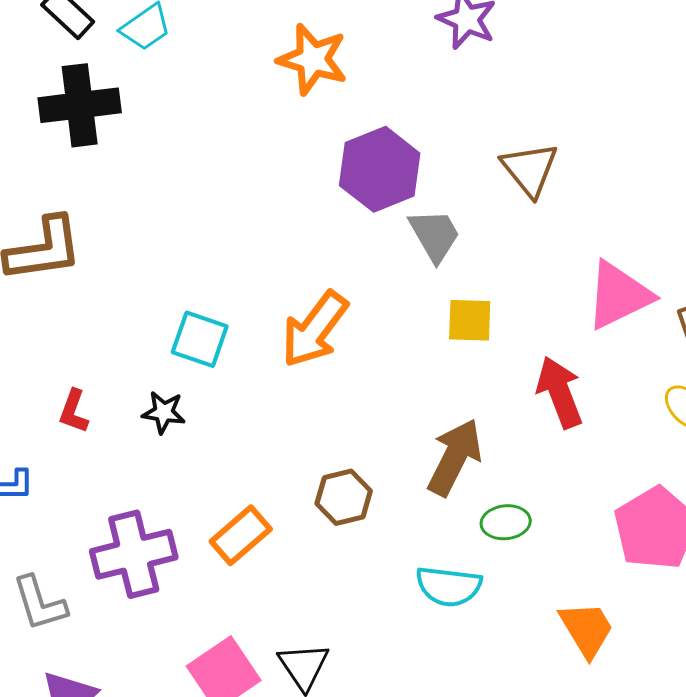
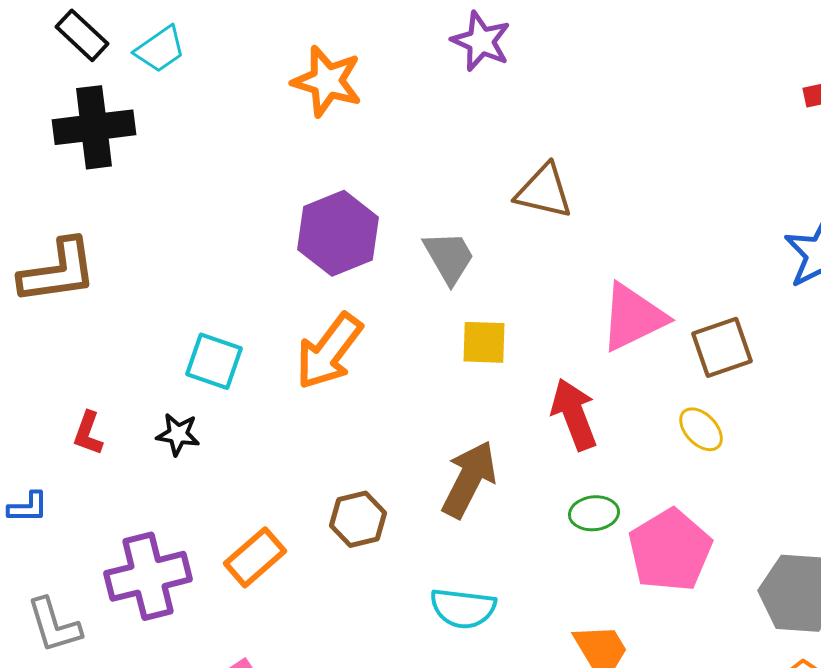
purple hexagon: (380, 169) -> (338, 233), moved
brown triangle: (530, 169) -> (544, 191), turned -38
green ellipse: (506, 522) -> (594, 513), moved

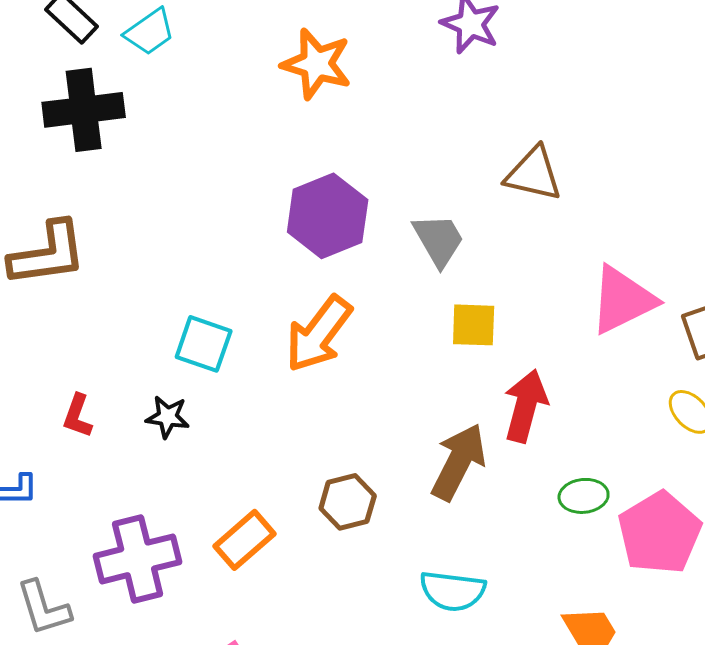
red arrow: (574, 414) -> (526, 406), moved, turned 36

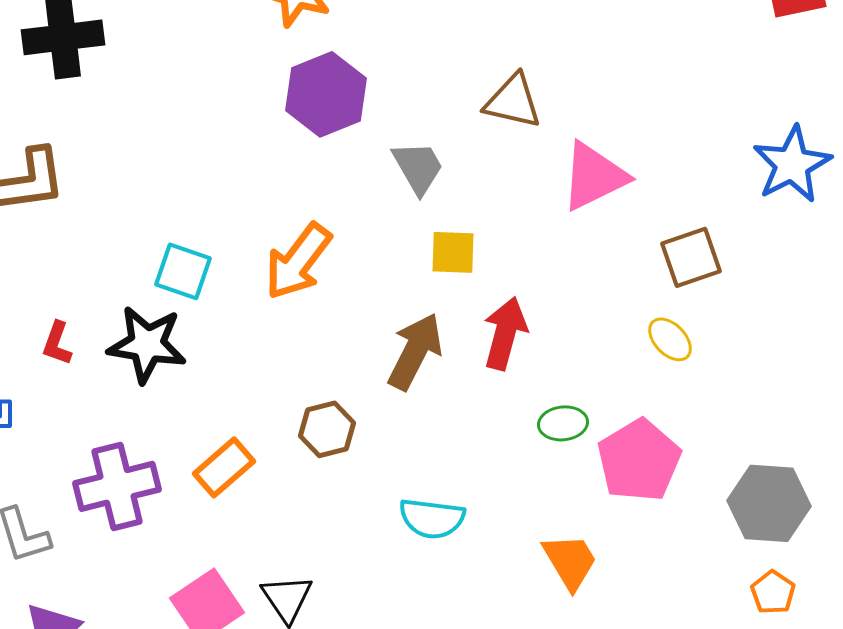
purple hexagon: (328, 216) -> (326, 94), moved
pink triangle: (623, 300) -> (594, 176), moved
black star: (168, 417) -> (147, 344), size x1.8
brown arrow: (459, 462) -> (415, 351), moved

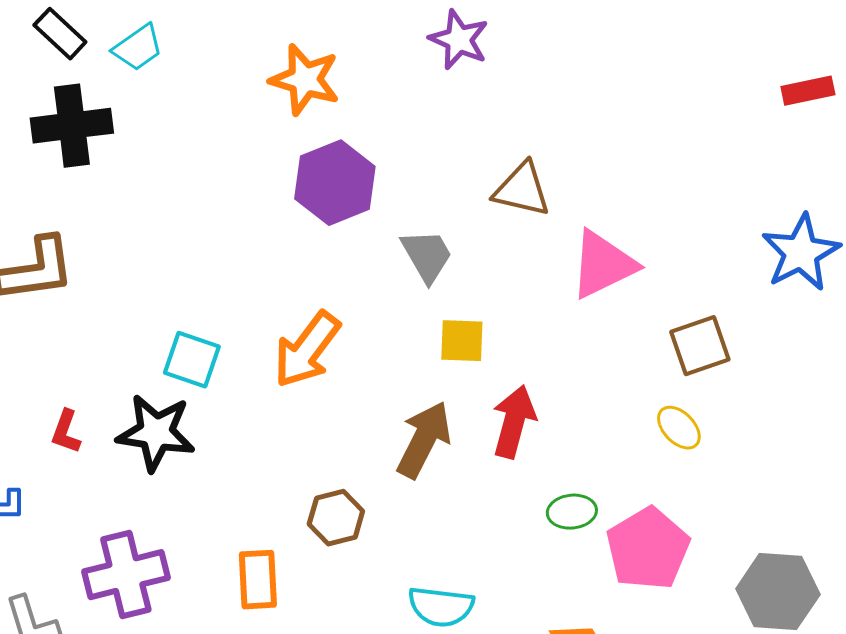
orange rectangle: (224, 467) -> (258, 580), moved, turned -52

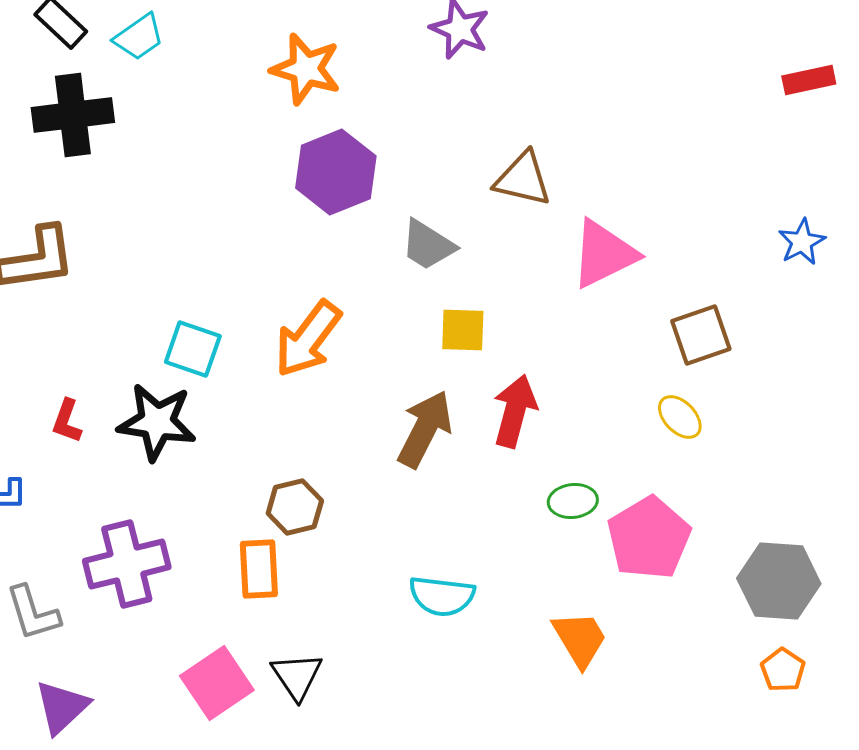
blue star: (801, 253) -> (802, 242), size x0.6
gray trapezoid: (427, 256) -> (428, 245), turned 152
brown hexagon: (336, 518) -> (295, 507), moved

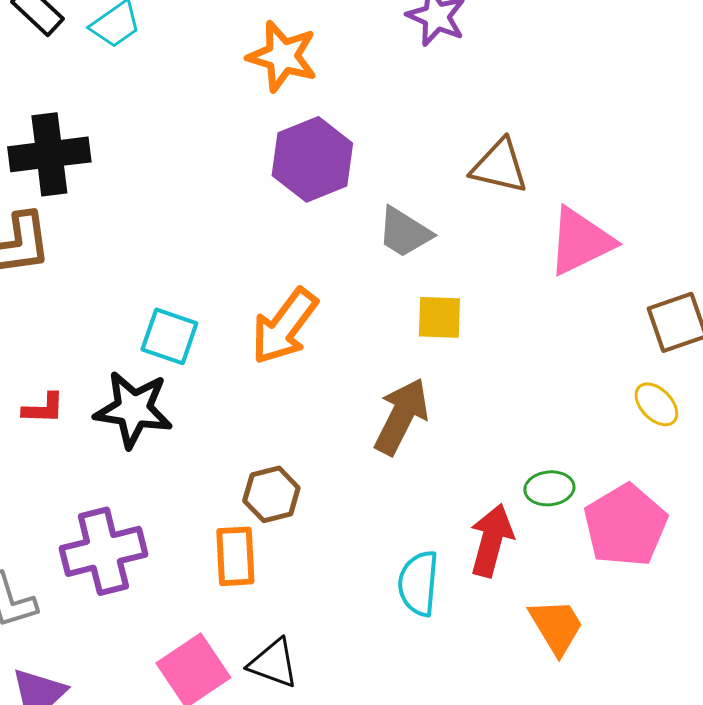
black cross: (73, 115) -> (49, 154), moved
red arrow: (515, 411) -> (491, 540), moved
red L-shape: (67, 421) -> (43, 408), turned -108
cyan semicircle: (442, 596) -> (418, 583), turned 88
black triangle: (297, 676) -> (273, 663), turned -36

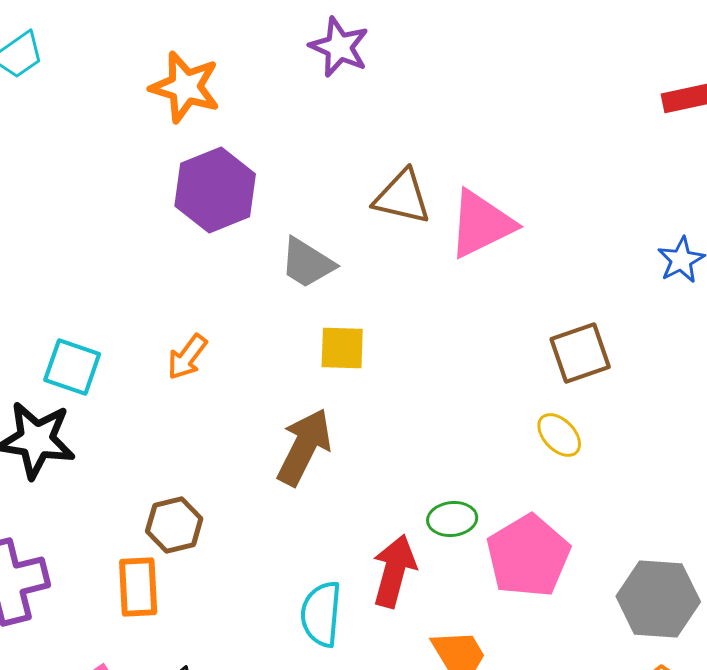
pink triangle: (580, 241) -> (481, 224), moved
orange arrow: (284, 326) -> (187, 357), size x0.6

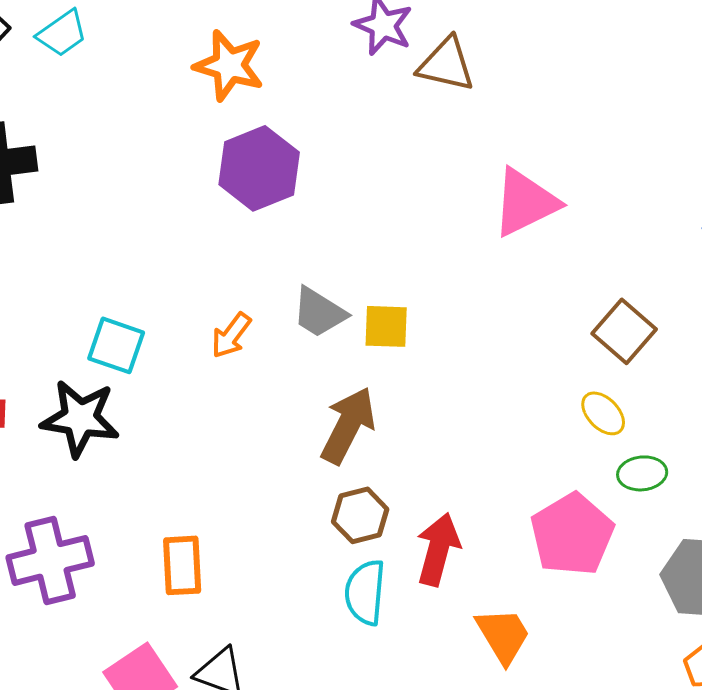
brown triangle: (402, 197) -> (446, 64), moved
gray trapezoid: (307, 263) -> (319, 312), moved
brown square: (580, 353) -> (624, 331), turned -30
green ellipse: (452, 519) -> (642, 473), moved
brown hexagon: (174, 525) -> (360, 515), moved

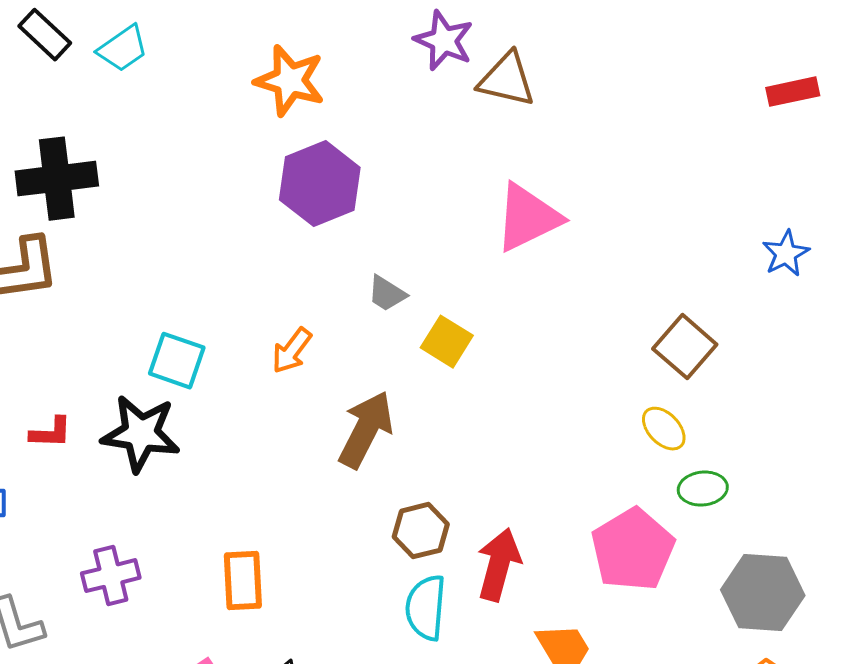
pink triangle: (525, 202) -> (528, 218), moved
gray trapezoid: (319, 312) -> (387, 294), moved, size x0.7
yellow square: (386, 326) -> (447, 342), turned 30
brown arrow: (348, 425) -> (366, 430), moved
purple cross: (50, 560) -> (111, 576), size x0.7

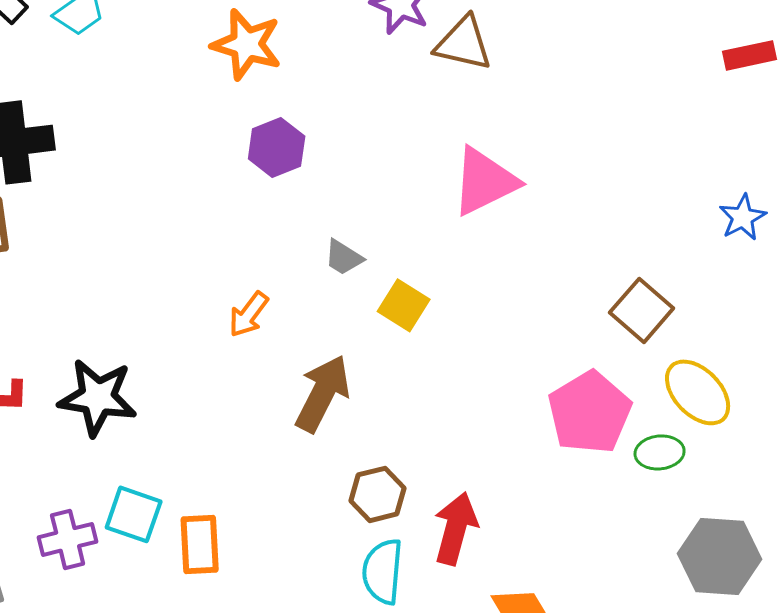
purple hexagon: (320, 184) -> (277, 147), size x0.7
cyan square: (177, 361) -> (134, 514), moved
yellow ellipse: (664, 429) -> (698, 392), moved, size x1.5
pink pentagon: (633, 550) -> (590, 412), moved

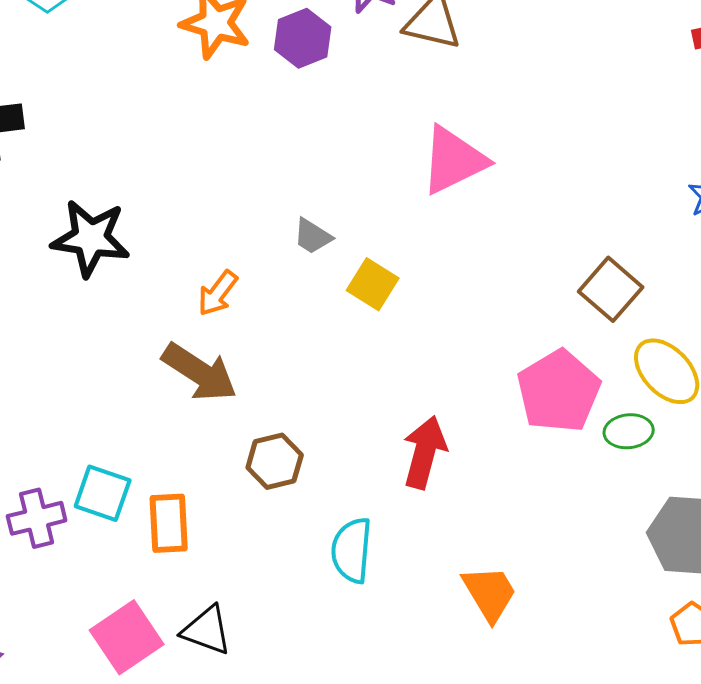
purple hexagon: (277, 147) -> (303, 38), moved
brown arrow: (323, 393) -> (200, 372), moved, turned 96
black star: (98, 397) -> (91, 238), moved
brown hexagon: (378, 494) -> (275, 461), moved
red arrow: (456, 528) -> (425, 452), moved

